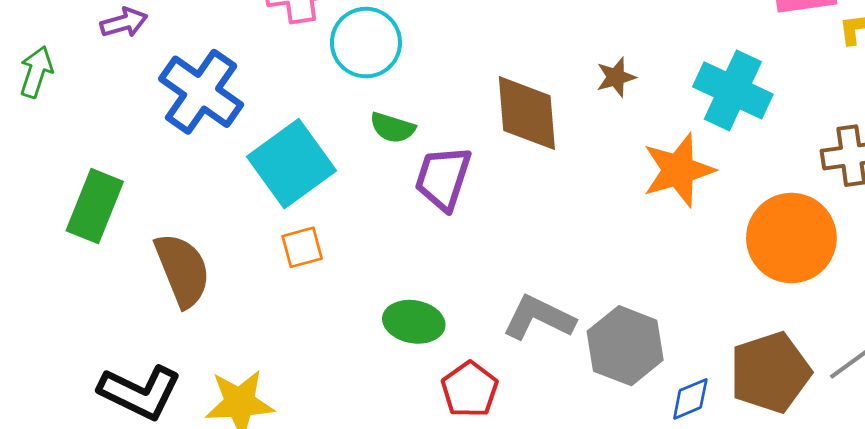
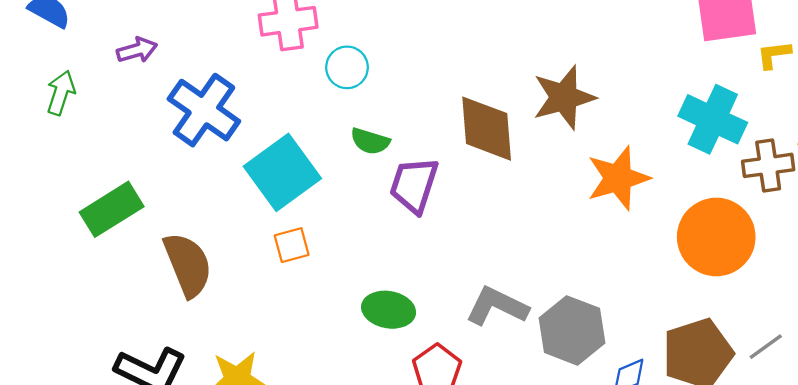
cyan circle: (366, 43) -> (347, 67), size x0.7
brown star: (616, 77) -> (564, 97), size x1.8
cyan cross: (733, 90) -> (713, 119), moved
green rectangle: (95, 206) -> (112, 209), turned 36

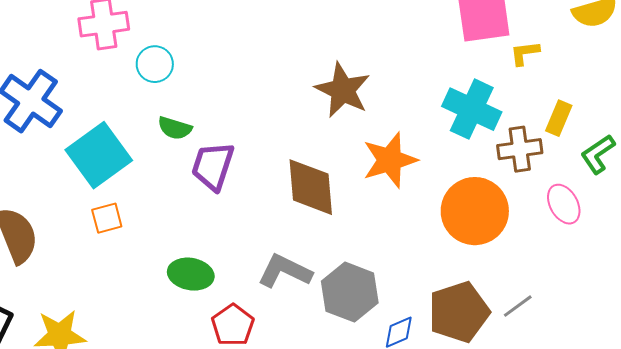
brown star: (564, 97) -> (343, 90), turned -30
brown diamond: (487, 129) -> (311, 187), moved

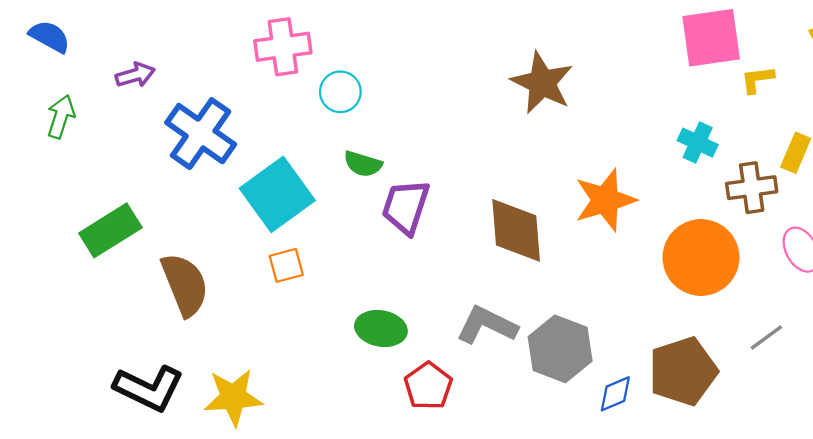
brown star: (343, 90) -> (542, 83), moved
cyan cross: (472, 109) -> (698, 143), size x0.6
gray line: (518, 306) -> (766, 338), moved

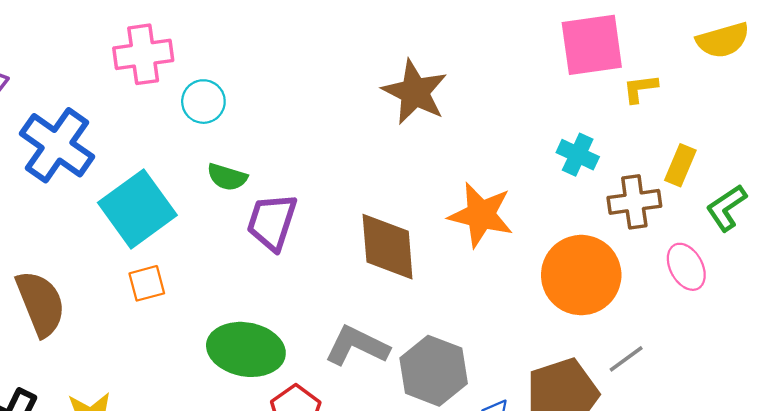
orange star: (605, 200) -> (481, 215), turned 30
green ellipse: (381, 328) -> (246, 349), size x1.4
gray line: (766, 338) -> (626, 359), moved

